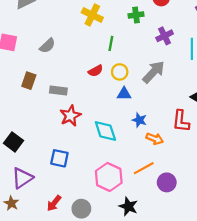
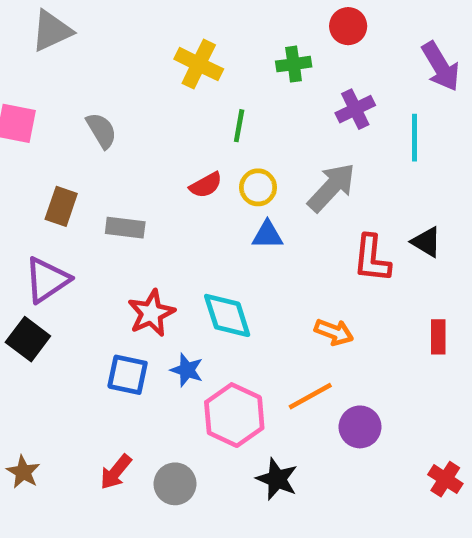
gray semicircle: (47, 46) -> (101, 130), turned -77
red star: (70, 116) -> (151, 313), moved
blue star: (139, 120) -> (187, 370), moved
red L-shape: (181, 121) -> (372, 259), moved
purple triangle: (22, 178) -> (47, 280), moved

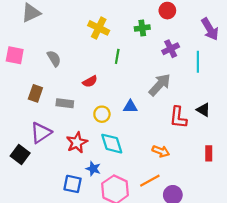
red semicircle: (206, 185) -> (90, 81), moved
yellow circle: (258, 187) -> (102, 114), moved
purple triangle: (47, 280) -> (41, 133), moved
blue square: (128, 375) -> (72, 184), moved

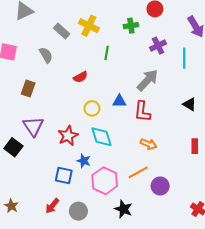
gray rectangle: (65, 103) -> (62, 31), moved, turned 35
red L-shape: (178, 117) -> (142, 112), moved
purple triangle: (41, 133) -> (33, 126), turned -30

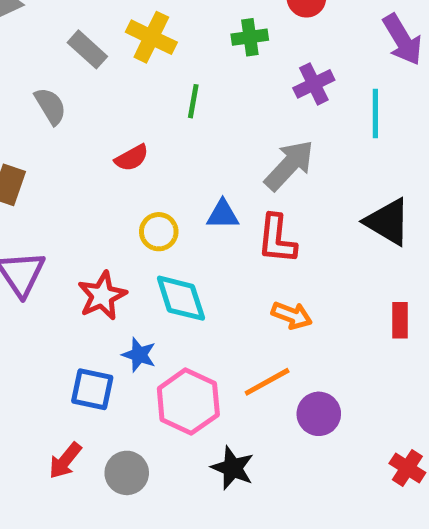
black triangle: (189, 104) -> (388, 222), size x1.5

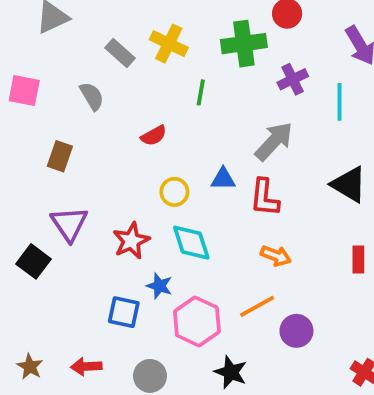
green cross: (250, 37) -> (244, 44), size x1.6
red arrow: (65, 461) -> (86, 367), moved, turned 48

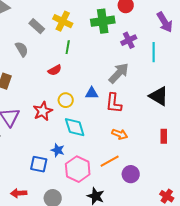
green line: (201, 92) -> (68, 47), moved
red star: (131, 241) -> (43, 111), moved

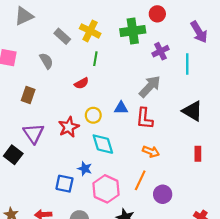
orange line: (110, 161) -> (140, 180), turned -36

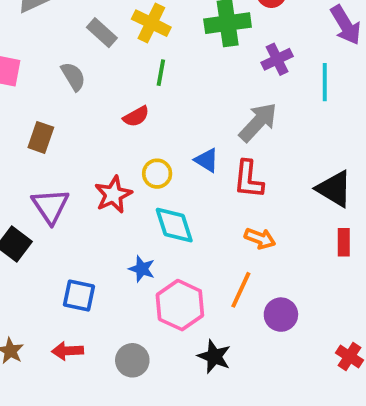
blue triangle: (121, 108) -> (207, 160), turned 32
black triangle: (193, 111) -> (334, 189), moved
blue square: (64, 184) -> (79, 296), moved

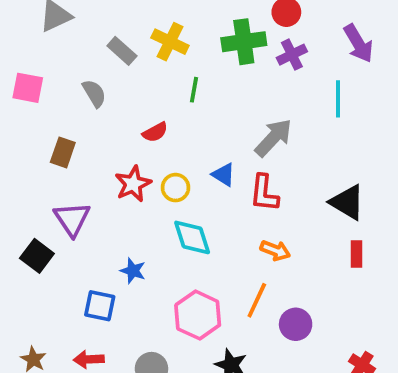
purple cross: (277, 59) -> (292, 55), moved
green line: (161, 73) -> (194, 90), moved
red star: (113, 195) -> (133, 184), moved
blue star: (142, 269) -> (133, 271), moved

